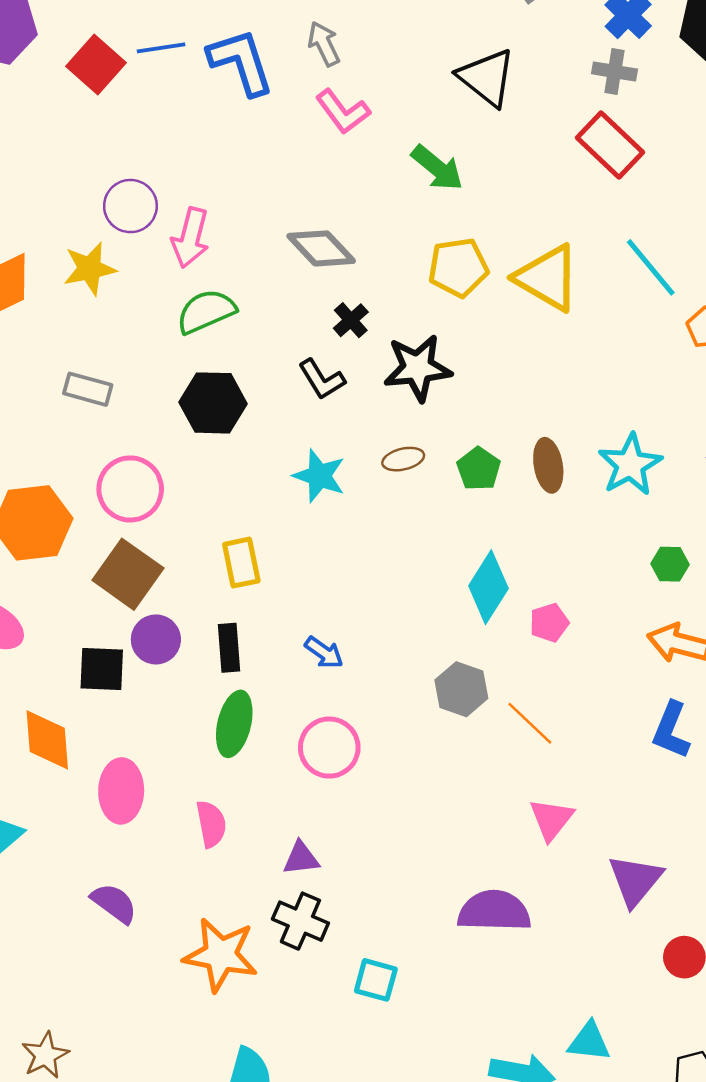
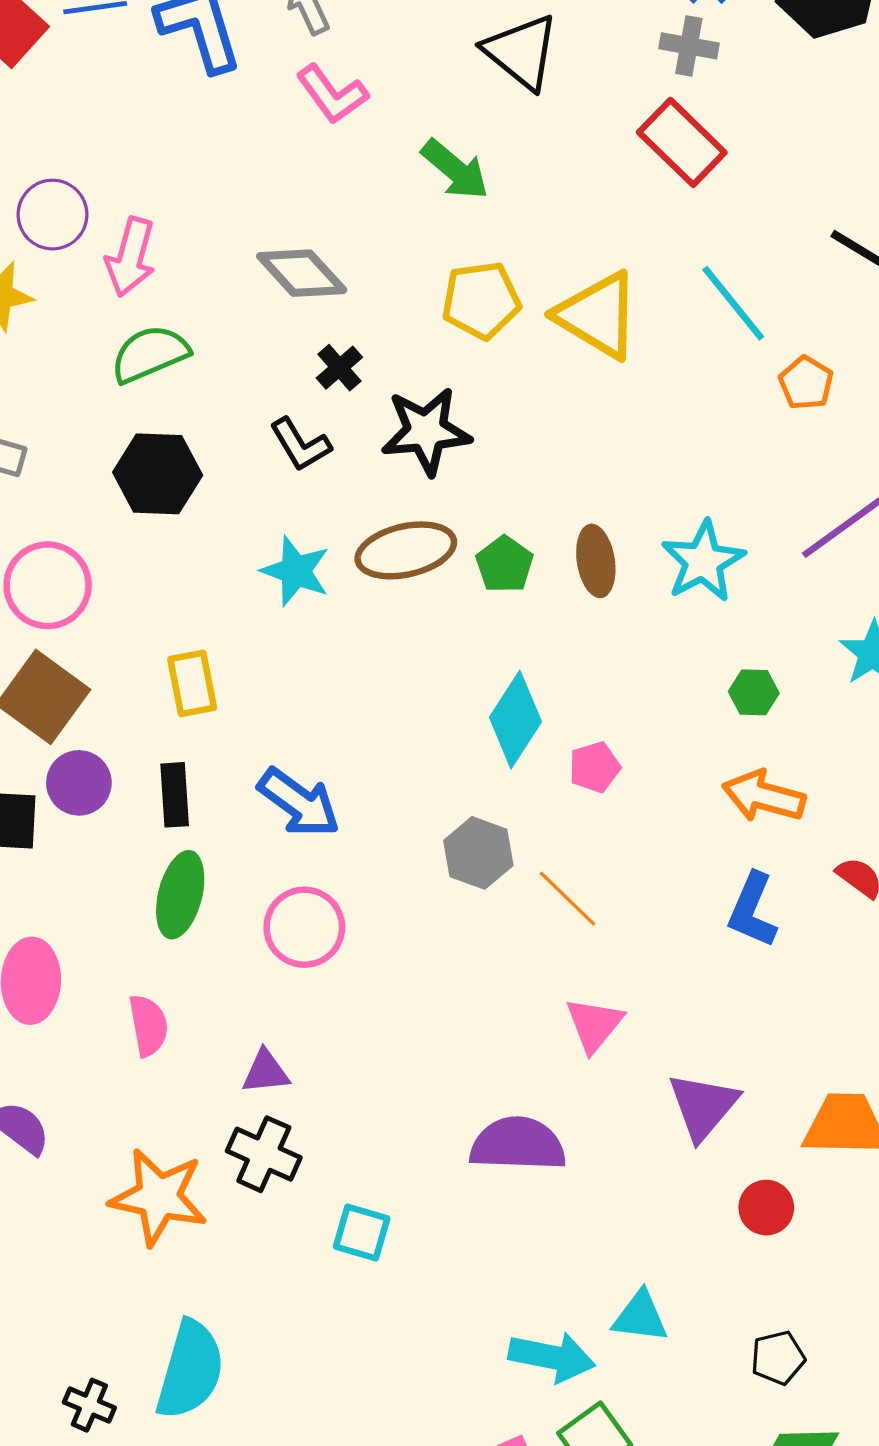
brown ellipse: (403, 459) -> (406, 550), size x1.8
blue arrow: (324, 653) -> (299, 803), size x1.6

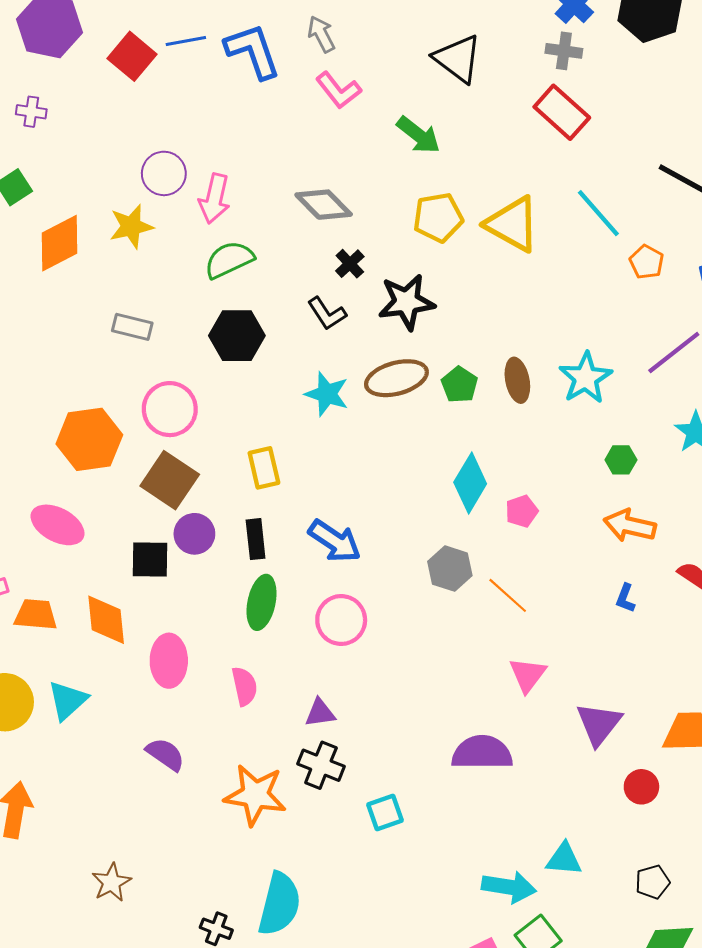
blue L-shape: (752, 910) -> (625, 598), size x0.6
cyan square: (362, 1232) -> (385, 813), turned -33

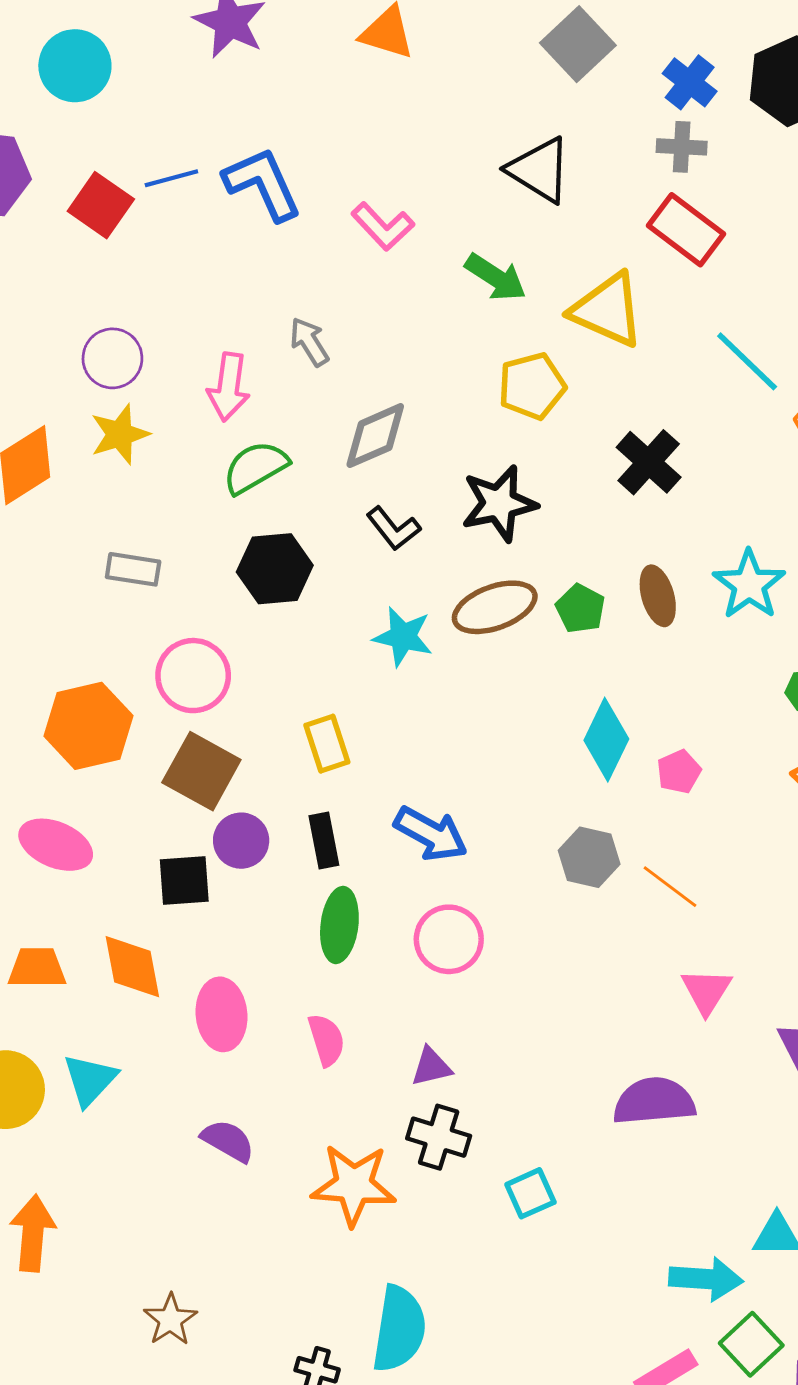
gray arrow: (321, 34) -> (309, 342), moved
purple circle: (164, 173) -> (112, 358), moved
gray diamond: (324, 205) -> (375, 436), moved, turned -64
yellow triangle: (513, 224) -> (607, 310), moved
black cross: (350, 264) -> (649, 462), moved, size x1.6

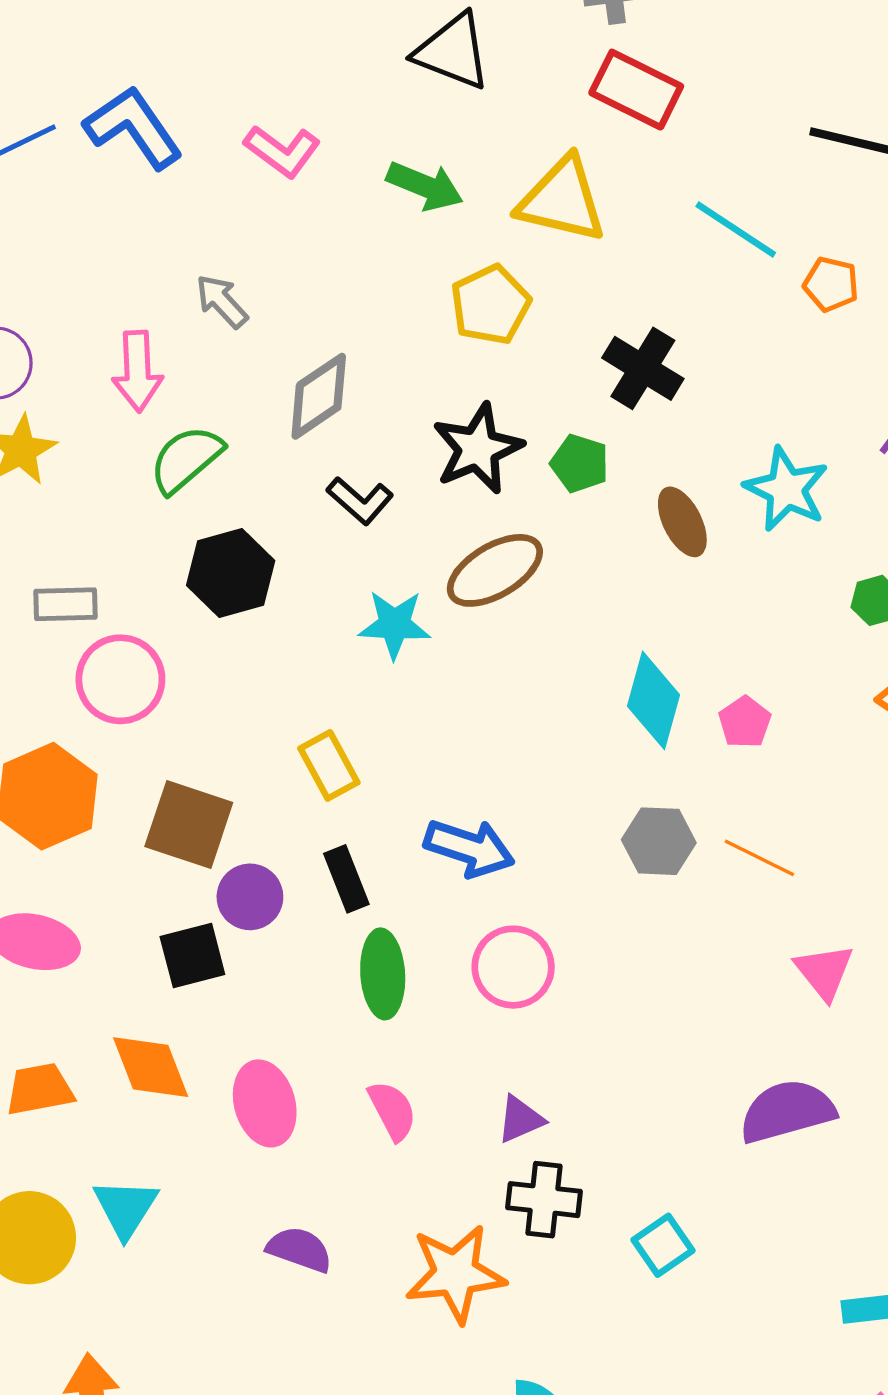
green pentagon: (580, 609) -> (580, 463), moved
pink circle: (193, 676) -> (120, 679), moved

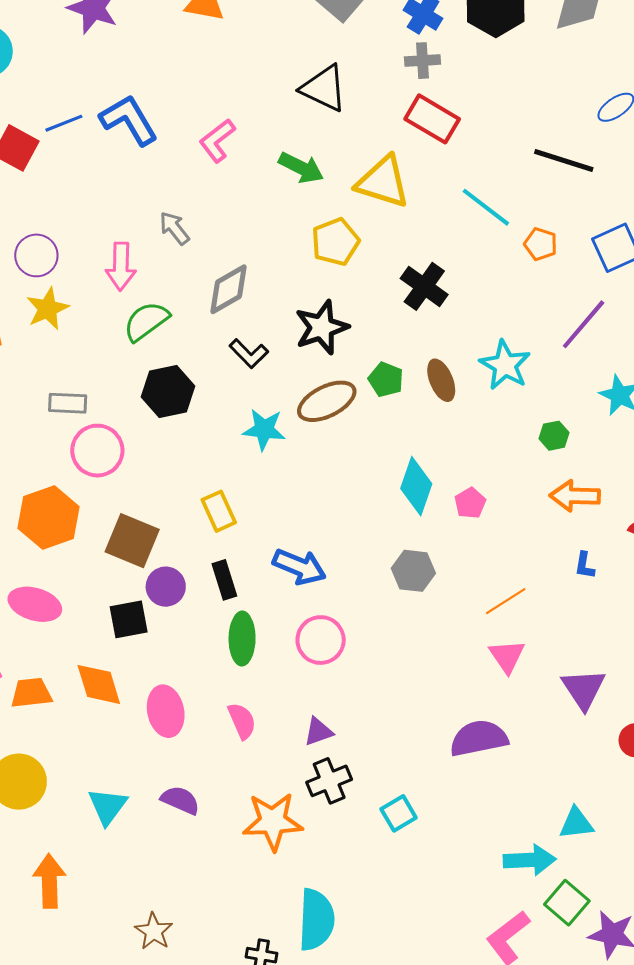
pink L-shape: (282, 151) -> (217, 141), turned 102
green pentagon: (580, 463) -> (386, 380), moved
orange line: (759, 858) -> (506, 601), moved, turned -63
black cross: (544, 1200) -> (329, 781), turned -33
cyan triangle: (126, 1208) -> (108, 806), moved

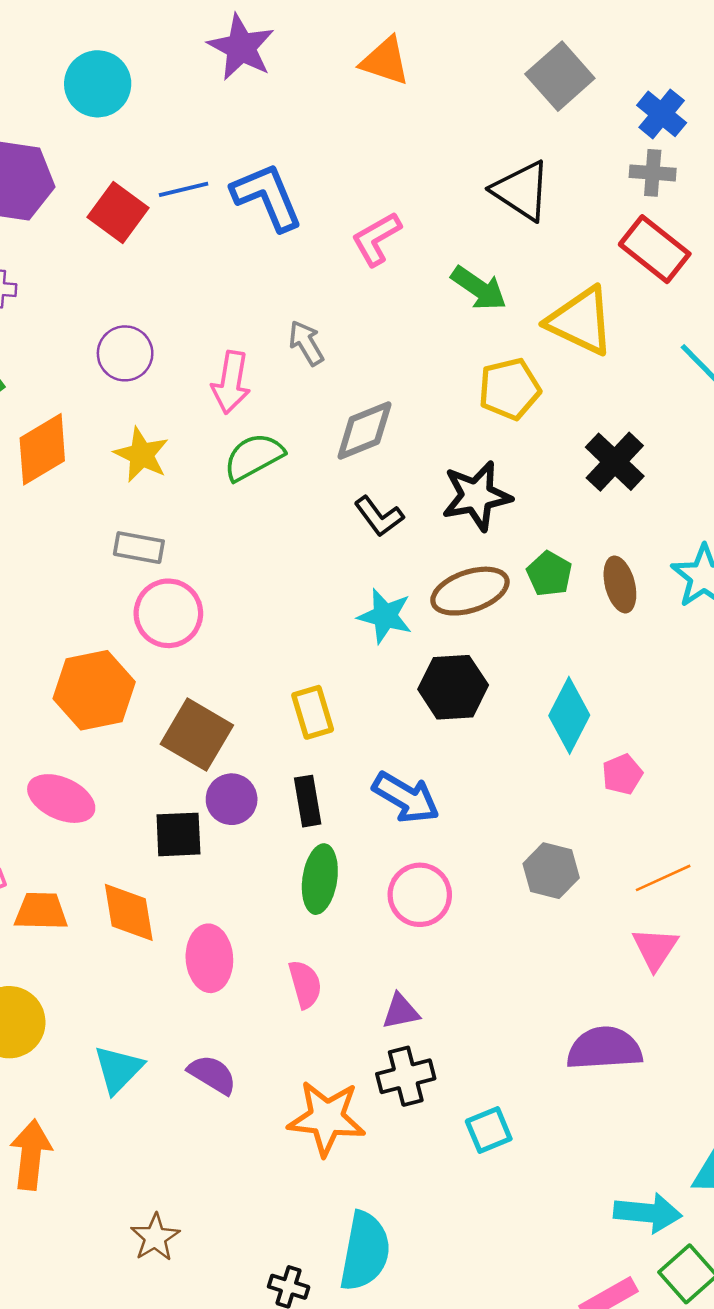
yellow star: (48, 309) -> (141, 455), moved, turned -30
black hexagon: (168, 391) -> (453, 687), moved
pink pentagon: (470, 503) -> (622, 774), moved
gray hexagon: (413, 571) -> (551, 871), moved

